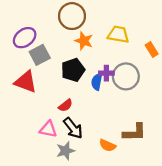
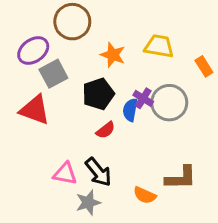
brown circle: (72, 16) -> (72, 22), moved
purple cross: (106, 73) -> (143, 98), turned 32
red semicircle: (66, 105) -> (106, 130), moved

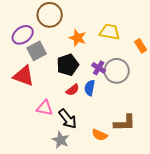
blue semicircle: (130, 110) -> (90, 88), moved
pink triangle: (65, 174) -> (45, 108), moved
gray star: (88, 202) -> (61, 140), turned -30

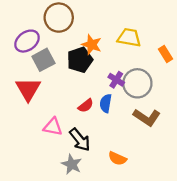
black pentagon: (68, 65) -> (80, 60), moved
red triangle: (24, 76) -> (28, 89), turned 40
brown L-shape: (125, 123) -> (147, 117), moved, turned 35

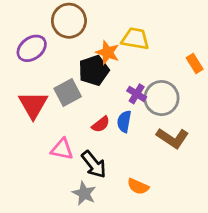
yellow trapezoid: (129, 38) -> (135, 39), moved
gray square: (43, 60) -> (68, 93), moved

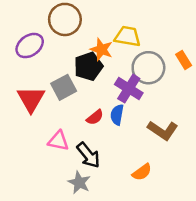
purple cross: (137, 94) -> (129, 89), size x1.5
gray circle: (161, 98) -> (148, 68), moved
orange semicircle: (138, 186) -> (142, 172), moved, turned -60

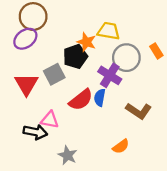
brown circle: (65, 19) -> (33, 17), moved
red semicircle: (95, 117) -> (81, 100), size x1.6
black arrow: (88, 155) -> (35, 132), moved, turned -40

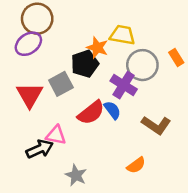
blue semicircle: (100, 98) -> (112, 110), turned 133
black arrow: (35, 132) -> (40, 149), turned -35

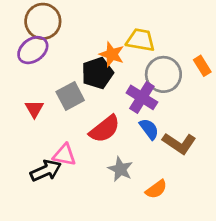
red triangle: (30, 95) -> (34, 109), size x0.6
blue semicircle: (112, 110) -> (149, 129), moved
gray star: (76, 175) -> (120, 169), moved

